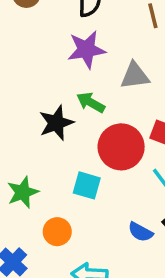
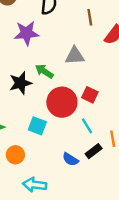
purple star: (86, 50) -> (27, 33), moved

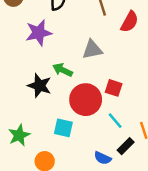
black star: (20, 83) -> (40, 86), turned -30

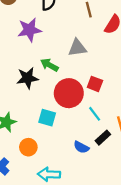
black star: (40, 86) -> (27, 78), turned -30

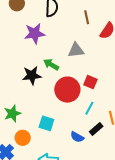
cyan line: (95, 114) -> (89, 108), turned 64
cyan square: (47, 118) -> (46, 123), moved
orange circle: (28, 147) -> (23, 138), moved

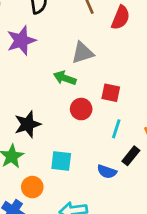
green arrow: (51, 65) -> (65, 78), moved
black star: (32, 75) -> (28, 124), moved
red circle: (67, 90) -> (81, 109), size x0.6

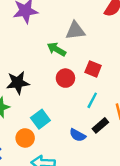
cyan square: (61, 161) -> (40, 119), turned 36
orange circle: (32, 187) -> (25, 138), moved

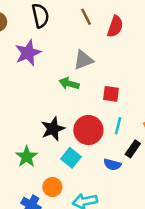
red circle: (65, 78) -> (88, 130), moved, size x1.5
black star: (18, 83) -> (53, 129), moved
orange circle: (25, 138) -> (52, 187), moved

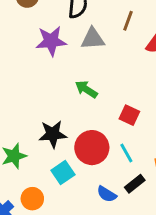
brown line: (86, 17) -> (128, 21), turned 30
gray triangle: (83, 60) -> (93, 39), moved
cyan line: (118, 126) -> (126, 153), turned -60

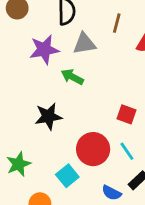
green arrow: (86, 89) -> (72, 77), moved
black star: (53, 134) -> (48, 116), moved

